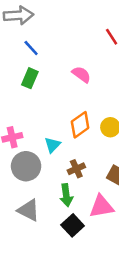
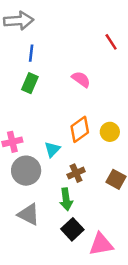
blue line: (31, 48) -> (31, 53), turned 49
pink triangle: (101, 206) -> (101, 244), moved

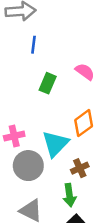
green rectangle: (30, 83) -> (48, 83), moved
cyan triangle: (52, 149) -> (55, 144), size x1.6

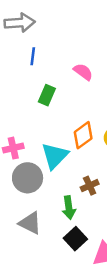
pink semicircle: (85, 72) -> (83, 72), moved
brown cross: (80, 168) -> (90, 186), moved

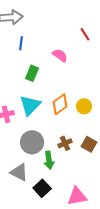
cyan triangle: (55, 156) -> (30, 105), moved
gray circle: (28, 178) -> (32, 142), moved
black square: (75, 239) -> (42, 188), moved

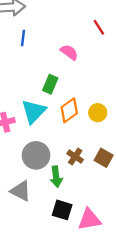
green rectangle: (32, 73) -> (50, 84), moved
brown cross: (65, 143) -> (75, 157), turned -32
black square: (42, 188) -> (62, 210), moved, turned -30

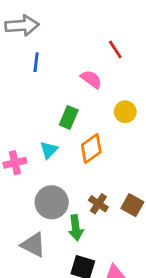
red line: (99, 27) -> (115, 50), moved
cyan triangle: (34, 111) -> (49, 150), size x0.6
yellow circle: (98, 113) -> (125, 112), moved

